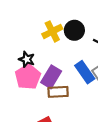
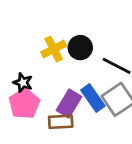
purple rectangle: (51, 77) -> (69, 104), moved

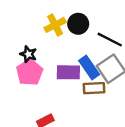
purple rectangle: (69, 104) -> (68, 72), turned 60
brown rectangle: (61, 122) -> (94, 88), moved

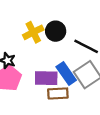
brown rectangle: (94, 88) -> (58, 93), moved

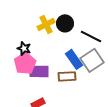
purple rectangle: (46, 78) -> (39, 71), moved

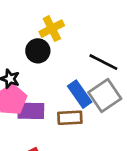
black circle: (65, 23) -> (38, 51), moved
yellow cross: (46, 24) -> (52, 29), moved

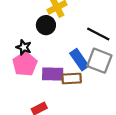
gray square: (105, 95) -> (99, 61), turned -35
purple rectangle: (31, 111) -> (53, 74), moved

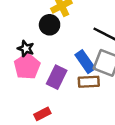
purple rectangle: (53, 74) -> (57, 77), turned -65
brown rectangle: (72, 78) -> (89, 82), moved

